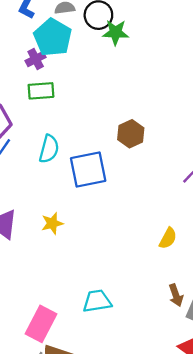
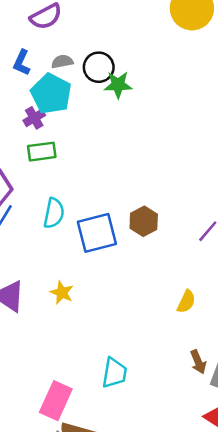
brown hexagon: (131, 134) -> (144, 221), moved
yellow star: (52, 223) -> (62, 293), turned -30
cyan trapezoid: (97, 301) -> (114, 373), turned 112

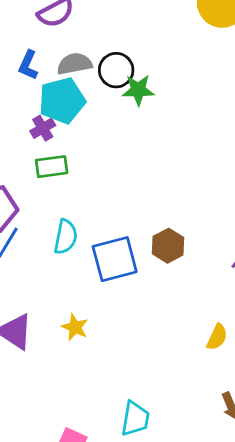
gray semicircle: (62, 62) -> (75, 64), size x1.4
cyan pentagon: (51, 94) -> (62, 101), turned 30

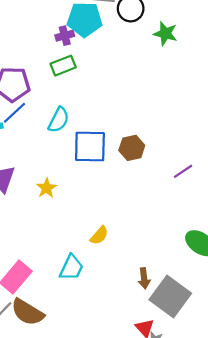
green star: (138, 90) -> (165, 34), moved
green rectangle: (52, 167) -> (63, 66), turned -30
yellow semicircle: (217, 337) -> (99, 235), moved

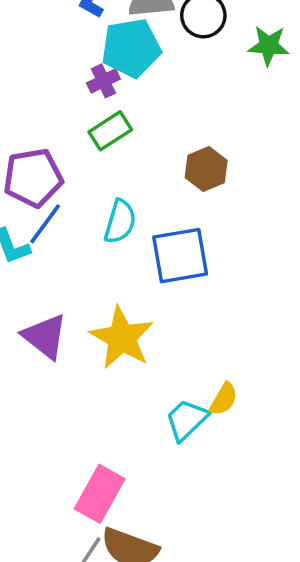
brown hexagon: (132, 148) -> (206, 169), moved
yellow star: (47, 188) -> (122, 338), size x1.8
cyan trapezoid: (71, 268) -> (187, 420), moved, turned -148

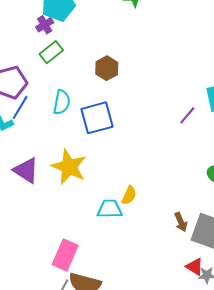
cyan trapezoid: (187, 420) -> (110, 209), turned 48

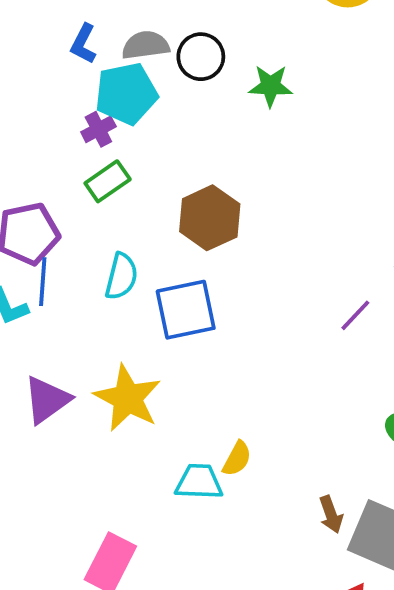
brown hexagon: (107, 68) -> (210, 218), size x1.4
blue line: (20, 108) -> (43, 282), turned -30
purple triangle: (26, 170) -> (47, 400), turned 48

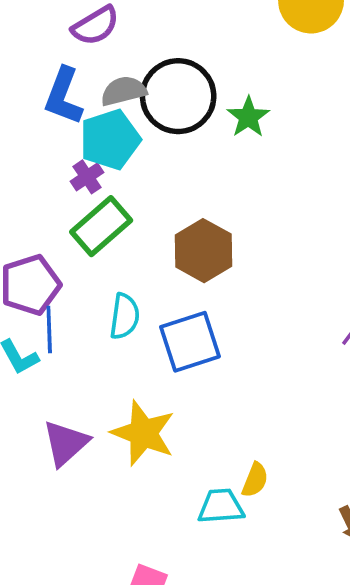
blue L-shape: (83, 44) -> (63, 96), size x1.5
black circle: (201, 57) -> (178, 96), size x1.6
green star: (270, 86) -> (248, 117), turned -30
green rectangle: (108, 181) -> (101, 226), size x1.4

